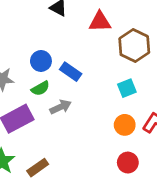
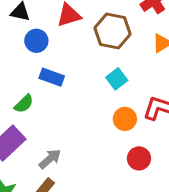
blue circle: (41, 61) -> (36, 41), moved
gray arrow: (60, 107) -> (50, 159), moved

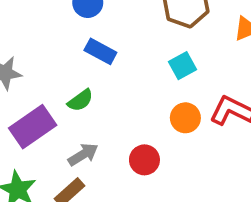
green semicircle: (24, 104) -> (80, 100), moved
red circle: (139, 158) -> (144, 160), moved

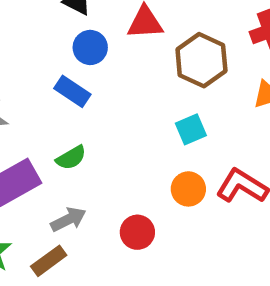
blue rectangle: (100, 51) -> (72, 91), moved

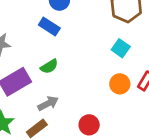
cyan square: (191, 129) -> (121, 48), turned -30
red circle: (137, 232) -> (89, 125), moved

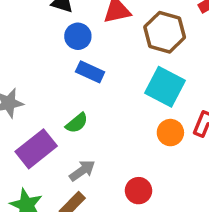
blue rectangle: (49, 27) -> (90, 72), moved
cyan square: (121, 48) -> (165, 87), size x1.6

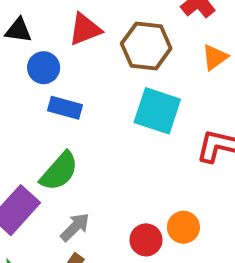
green semicircle: (77, 123) -> (59, 171), size x1.5
orange circle: (170, 133) -> (183, 227), moved

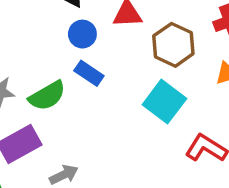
green semicircle: (59, 171) -> (47, 96), moved

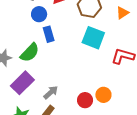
blue rectangle: (89, 73) -> (49, 34), turned 56

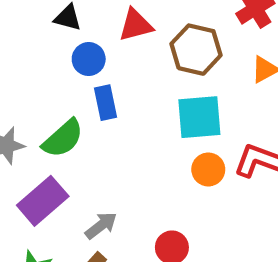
cyan square: (93, 38) -> (199, 117), turned -30
orange circle: (103, 95) -> (208, 169), moved

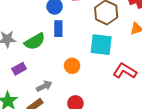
orange circle: (208, 169) -> (72, 66), moved
purple rectangle: (43, 201) -> (19, 69), size x0.6

